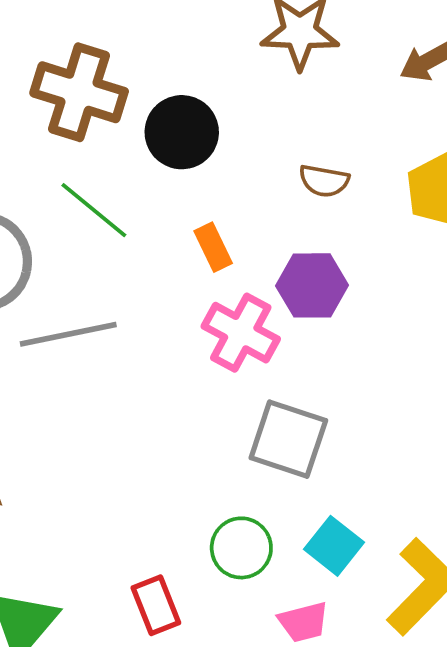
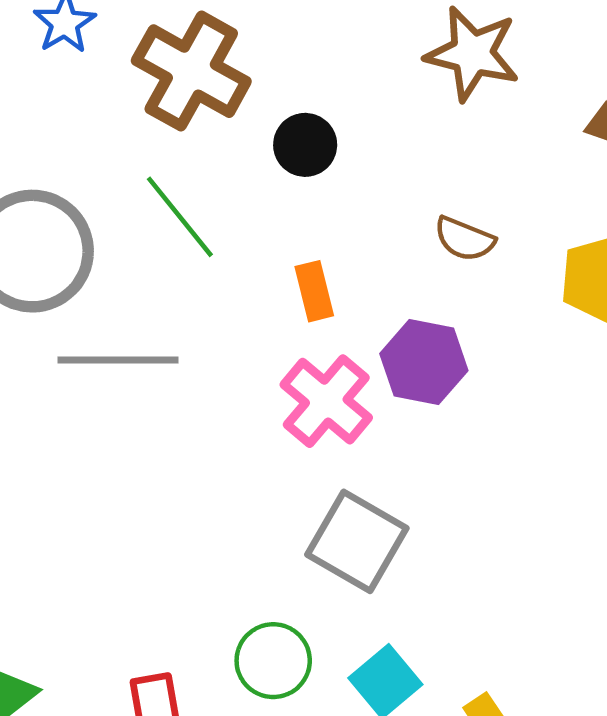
black circle: (182, 132) -> (305, 145), size x0.7

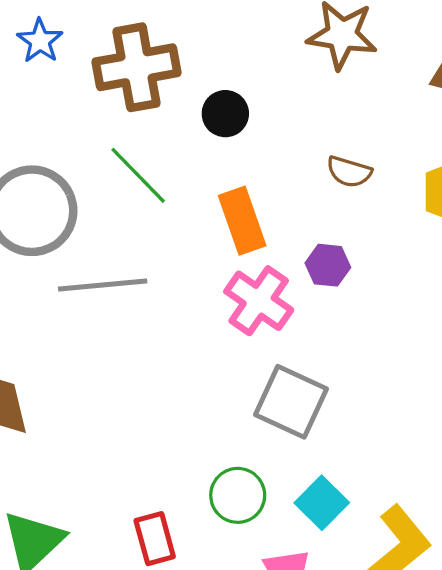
brown cross: (191, 71) -> (136, 67), turned -34
orange rectangle: (314, 291) -> (242, 221), size x1.5
purple hexagon: (424, 362) -> (328, 265), size x0.7

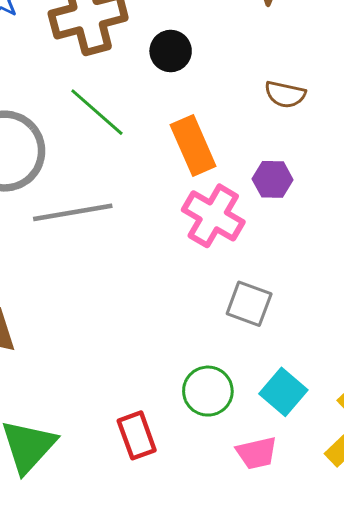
gray square: (291, 402) -> (249, 304), size x0.7

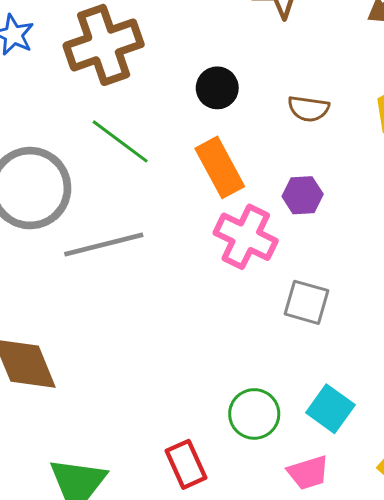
black circle: (171, 51) -> (217, 88), moved
gray square: (249, 304) -> (307, 302), moved

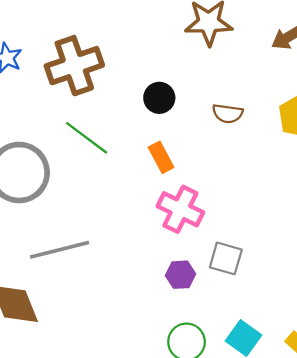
orange rectangle: (220, 167) -> (161, 157), size x0.7
purple hexagon: (303, 195) -> (180, 275), moved
gray line: (104, 245) -> (60, 250), moved

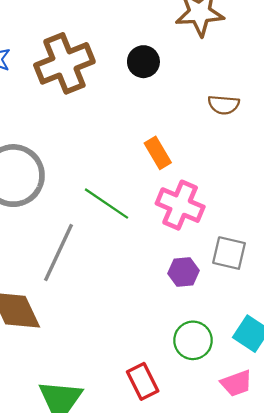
black circle: (159, 98) -> (143, 62), moved
green line: (87, 138) -> (106, 204), moved
gray line: (60, 250) -> (59, 253), turned -48

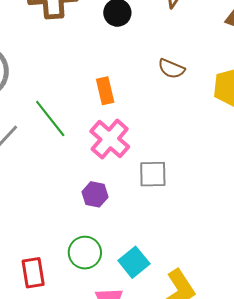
gray square: (229, 253) -> (153, 174), moved, turned -32

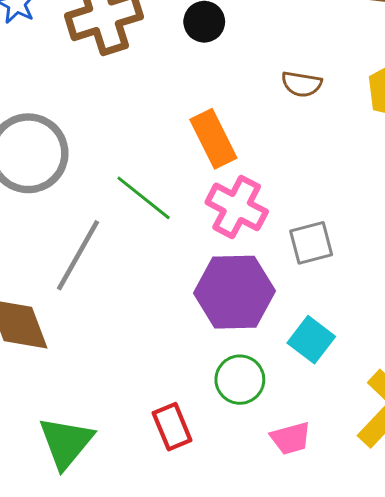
orange rectangle: (105, 91) -> (213, 139), size x1.4
purple hexagon: (95, 194) -> (234, 292), size x2.0
cyan square: (134, 262) -> (311, 340), moved

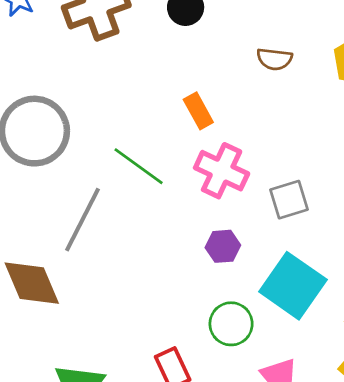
orange rectangle: (213, 139) -> (198, 111), size x0.7
purple hexagon: (234, 292) -> (223, 246), size x0.5
cyan square: (311, 340) -> (293, 286), size x1.6

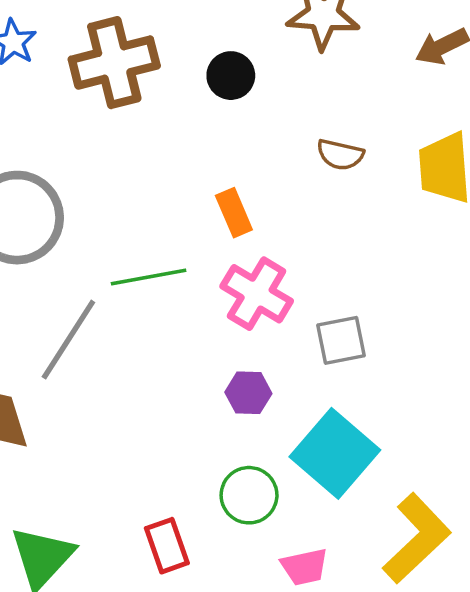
green line: (139, 166) -> (149, 277), turned -52

